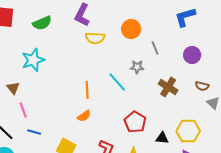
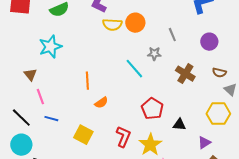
orange circle: (131, 29) -> (135, 23), moved
orange line: (87, 90) -> (87, 81), moved
yellow hexagon: (188, 131) -> (218, 114), moved

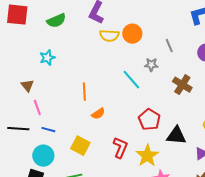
cyan star: (50, 47) -> (47, 58), size x0.7
black line: (21, 118) -> (18, 129), turned -40
black triangle: (179, 125) -> (176, 136), size x1.5
cyan circle: (21, 145) -> (43, 156), moved

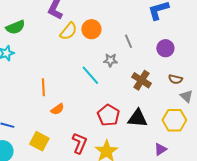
green semicircle: (56, 21) -> (15, 27), moved
yellow semicircle: (109, 36) -> (68, 31), turned -54
black triangle: (176, 136) -> (137, 118), moved

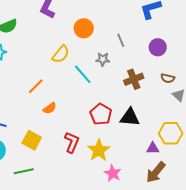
yellow semicircle: (68, 31) -> (61, 54), moved
brown cross: (141, 80) -> (134, 79), turned 36
orange line: (43, 87) -> (36, 86), turned 48
yellow hexagon: (174, 120) -> (171, 133), moved
purple triangle: (160, 149) -> (153, 148), turned 32

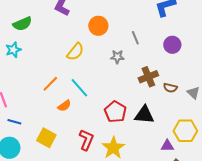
cyan line: (83, 74) -> (79, 88), moved
brown semicircle: (168, 78) -> (170, 88), moved

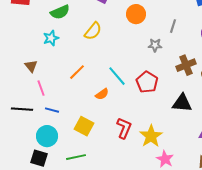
gray line: (135, 38) -> (173, 26), turned 40
yellow semicircle: (75, 52) -> (93, 31), moved
orange line: (50, 84) -> (77, 72), moved
red pentagon: (115, 112) -> (147, 82), moved

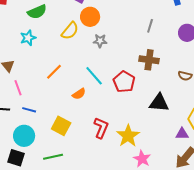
orange circle: (136, 14) -> (90, 17), moved
gray star: (155, 45) -> (100, 41), moved
brown cross: (186, 65) -> (149, 60), moved, turned 30

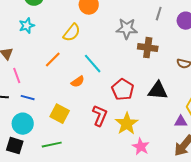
gray line: (150, 26) -> (159, 14), moved
yellow semicircle: (70, 31) -> (72, 33), moved
gray star: (100, 41) -> (127, 29), moved, size x1.5
red pentagon: (124, 82) -> (123, 90), moved

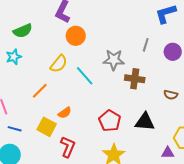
cyan line: (93, 64) -> (85, 76), moved
yellow square: (60, 114) -> (47, 127), moved
red L-shape: (100, 116) -> (68, 147), moved

